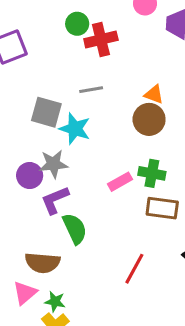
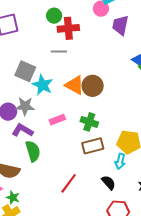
gray line: (91, 90) -> (59, 52), moved
orange triangle: (154, 94) -> (75, 85), moved, size x1.5
pink rectangle: (120, 182) -> (57, 120), moved
purple L-shape: (55, 200) -> (22, 130), turned 45
brown rectangle: (162, 208) -> (93, 146), turned -30

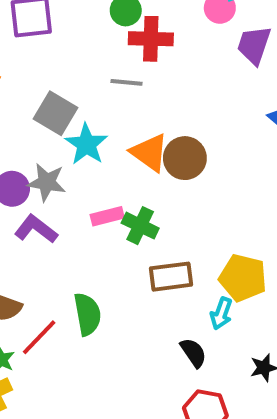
green cross: (89, 122) -> (140, 226), moved
green semicircle: (33, 151) -> (87, 314), moved
red line: (69, 183) -> (39, 337), moved

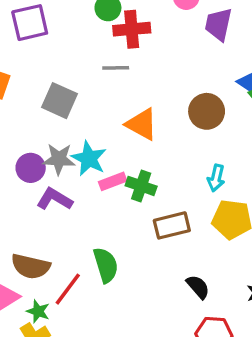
cyan star: (86, 144) -> (89, 158), moved
brown circle: (185, 158) -> (207, 111), moved
cyan arrow: (221, 314) -> (216, 178), moved

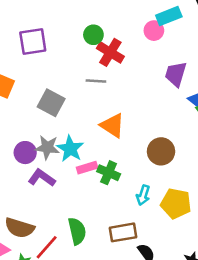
purple trapezoid: (218, 24) -> (176, 74), moved
red cross: (132, 29) -> (110, 52), turned 32
brown circle: (207, 111) -> (161, 151), moved
cyan arrow: (216, 178) -> (143, 195), moved
brown rectangle: (172, 225) -> (123, 232), moved

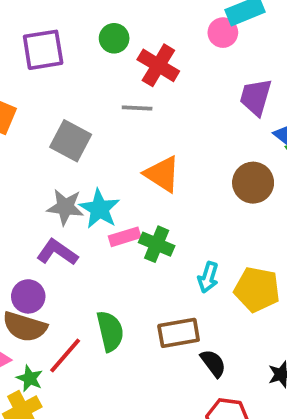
green circle: (93, 35) -> (114, 38), moved
brown circle: (161, 151) -> (253, 183), moved
purple circle: (25, 153) -> (28, 296), moved

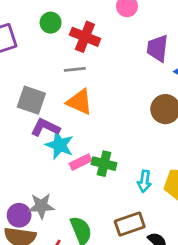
orange triangle: (162, 174) -> (80, 102), moved
gray star: (65, 207) -> (41, 206), moved
purple L-shape: (57, 252) -> (45, 127), moved

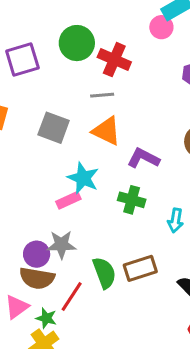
green circle: (51, 23) -> (77, 43), size x1.5
purple L-shape: (45, 127) -> (143, 158), moved
pink rectangle: (81, 162) -> (68, 200), moved
brown rectangle: (130, 224) -> (140, 268), moved

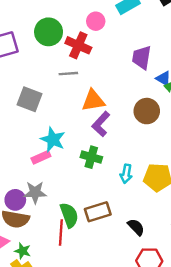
pink circle: (161, 27) -> (96, 21), moved
orange triangle: (107, 131) -> (93, 101), moved, turned -35
purple L-shape: (143, 158) -> (101, 124), turned -75
red line: (72, 296) -> (61, 233), moved, turned -30

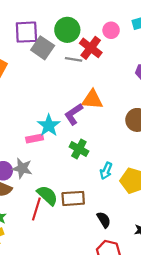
gray line: (68, 74) -> (74, 59), moved
gray square: (29, 99) -> (43, 48), moved
purple L-shape: (101, 124) -> (74, 114), moved
green semicircle: (69, 215) -> (47, 195), turned -40

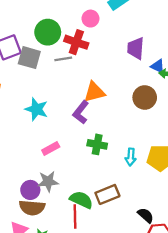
cyan star: (49, 125) -> (36, 109), moved
black semicircle: (104, 220) -> (146, 215), moved

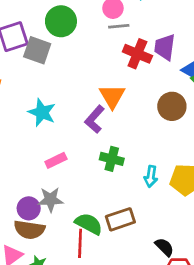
red cross: (76, 42) -> (137, 54), moved
gray line: (63, 59) -> (119, 26), moved
orange triangle: (94, 92) -> (112, 96), turned -50

